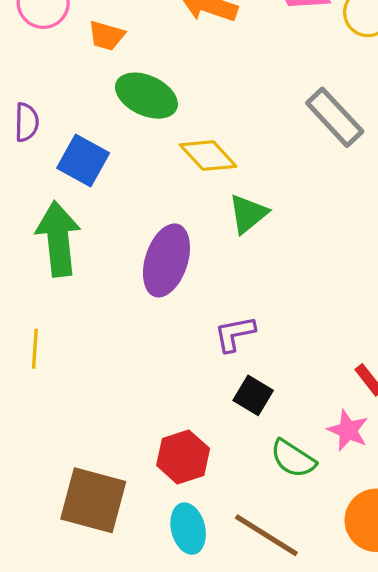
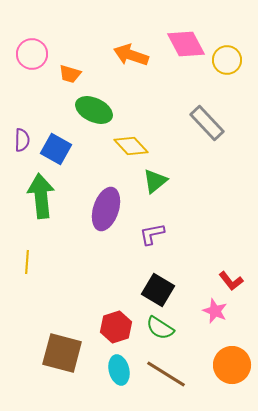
purple semicircle: (27, 122) -> (22, 140), moved
purple L-shape: (235, 334) -> (152, 234), moved
black square: (253, 395) -> (158, 290), size x1.4
green semicircle: (293, 459) -> (160, 328), moved

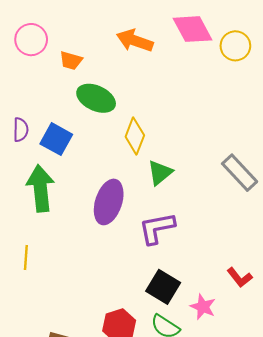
gray rectangle: (207, 123) -> (240, 173), moved
yellow diamond: (131, 146) -> (135, 136), turned 64
purple L-shape: (152, 234) -> (157, 228), size x1.4
pink star: (215, 311) -> (203, 307), moved

